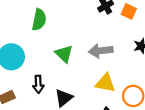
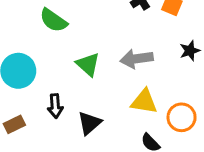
green semicircle: (39, 20) -> (53, 20), turned 115

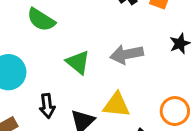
yellow triangle: (144, 102) -> (116, 105), moved

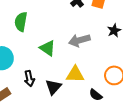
green semicircle: (41, 20) -> (21, 22), turned 72

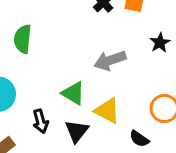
green triangle: (48, 48) -> (73, 93), moved
yellow triangle: (75, 74) -> (107, 111), turned 30

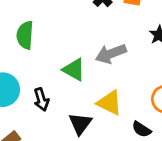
green triangle: (73, 93) -> (74, 70), moved
black arrow: (41, 121) -> (41, 99), moved

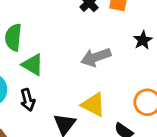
green triangle: (74, 70) -> (33, 65), moved

